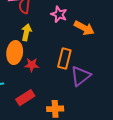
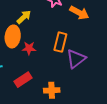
yellow arrow: (26, 32) -> (24, 17), turned 35

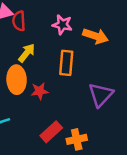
orange rectangle: (60, 42) -> (66, 63), moved
red rectangle: (23, 80) -> (51, 132), moved

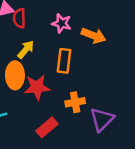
red star: (40, 91) -> (37, 87), size x1.5
purple triangle: (101, 95) -> (102, 119), moved
orange cross: (77, 139) -> (75, 102), moved

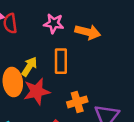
yellow arrow: (26, 50) -> (29, 67), moved

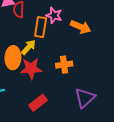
orange rectangle: (61, 61) -> (41, 27), moved
orange cross: (77, 102) -> (64, 65), moved

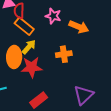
orange rectangle: (41, 27) -> (24, 26), moved, turned -60
orange cross: (64, 65) -> (64, 54), moved

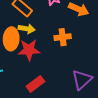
yellow arrow: (29, 47) -> (27, 29), turned 56

